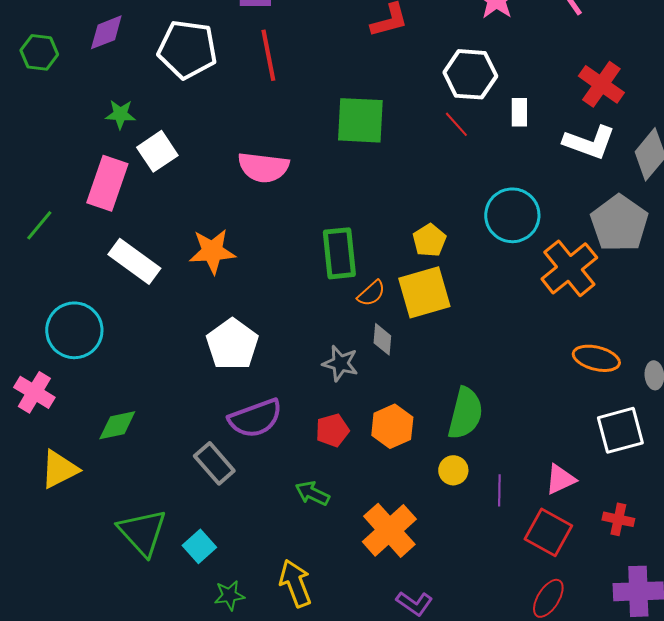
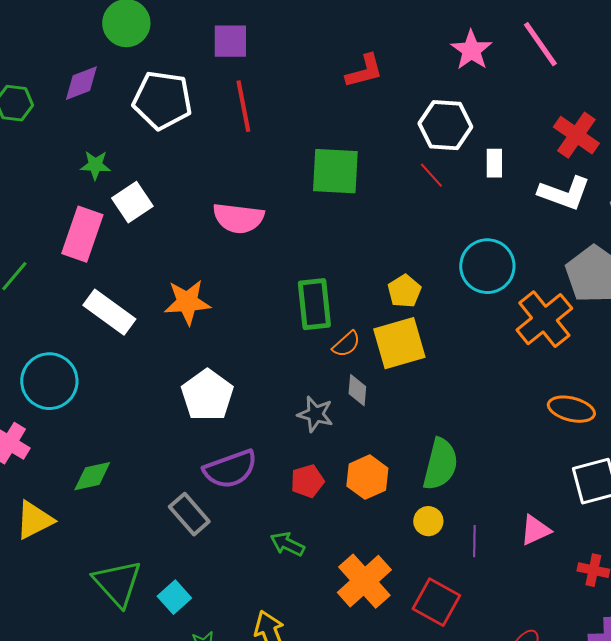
red square: (548, 532) -> (436, 602), moved

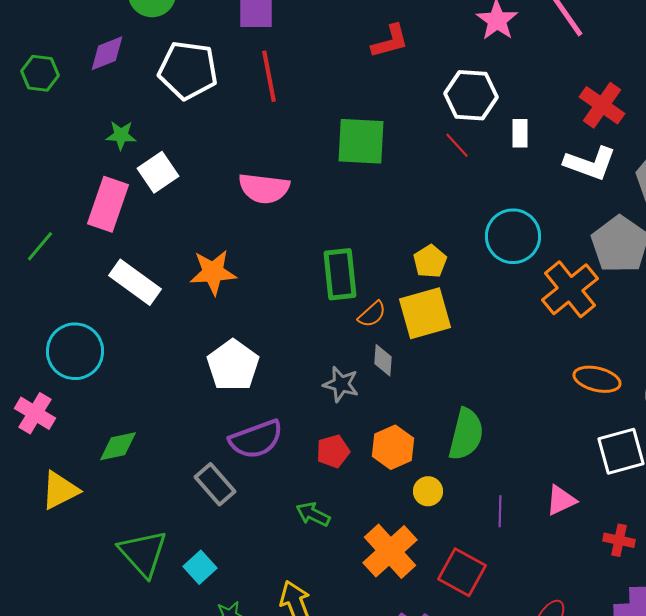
yellow circle: (428, 521) -> (428, 491), moved

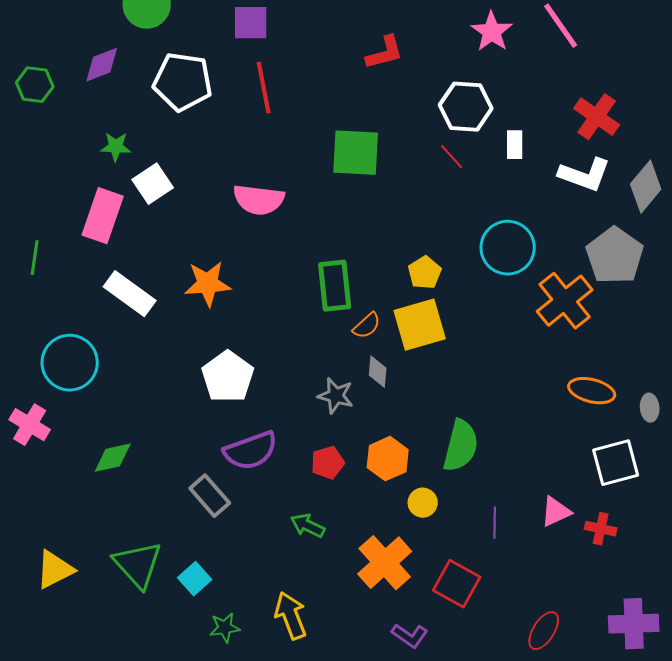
green line: (40, 246) -> (35, 258), turned -32
yellow triangle: (60, 490) -> (55, 570), moved
red cross: (619, 540) -> (601, 529), moved

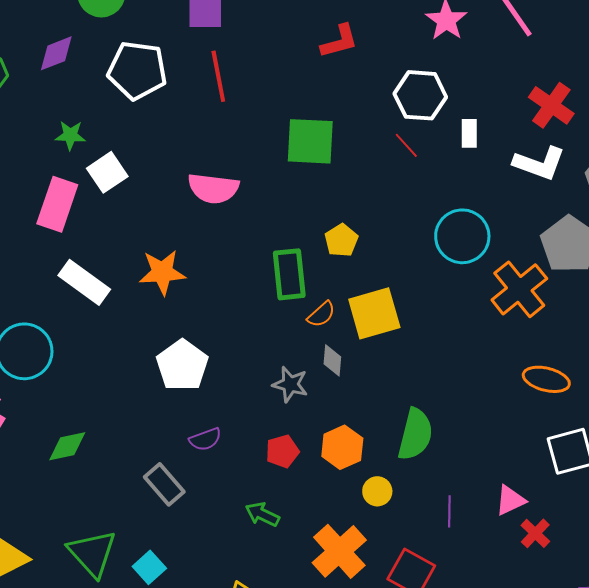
yellow pentagon: (425, 273) -> (341, 240), moved
purple semicircle: (251, 451) -> (205, 439), size x0.6
red cross: (601, 529) -> (535, 533), moved, turned 32

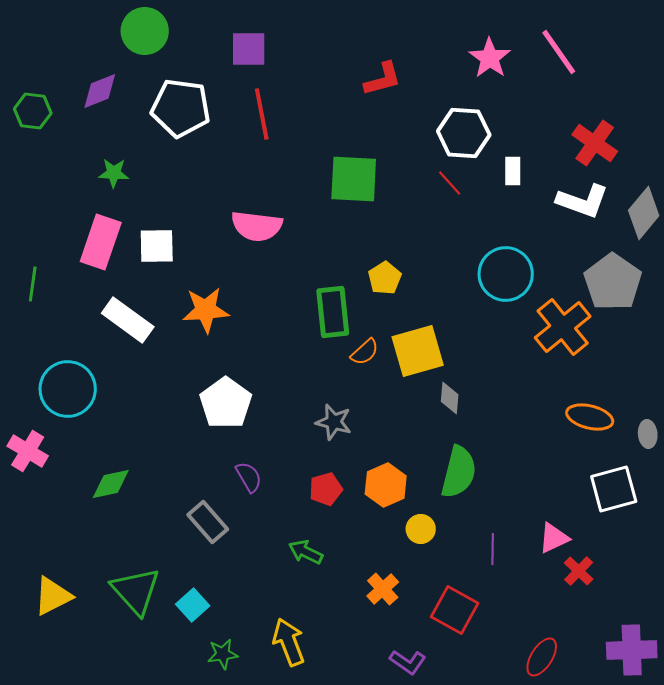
white square: (107, 172) -> (157, 246), moved, turned 33
gray diamond: (332, 360) -> (450, 398), moved
purple semicircle: (205, 439) -> (249, 477), turned -100
orange cross: (339, 551) -> (383, 589), size x0.6

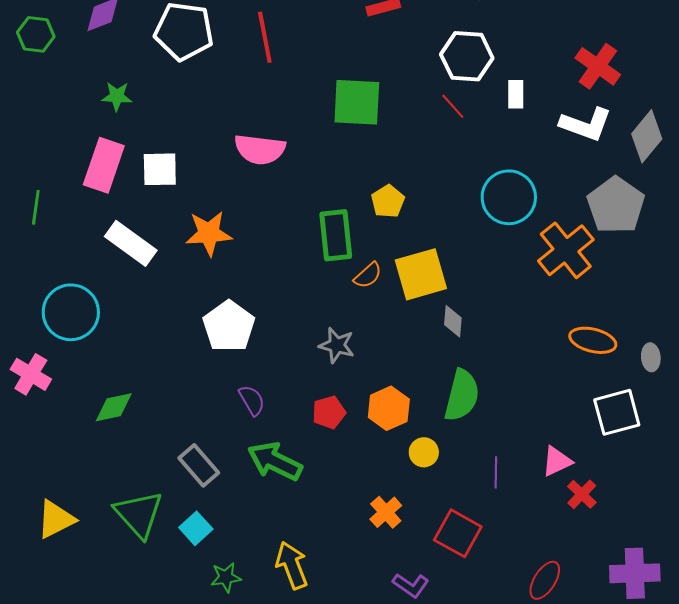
gray rectangle: (208, 522) -> (199, 465), moved
green arrow: (306, 552) -> (275, 461), moved, size x1.6

